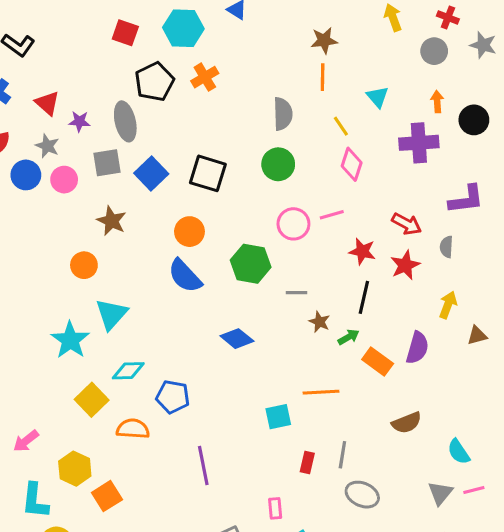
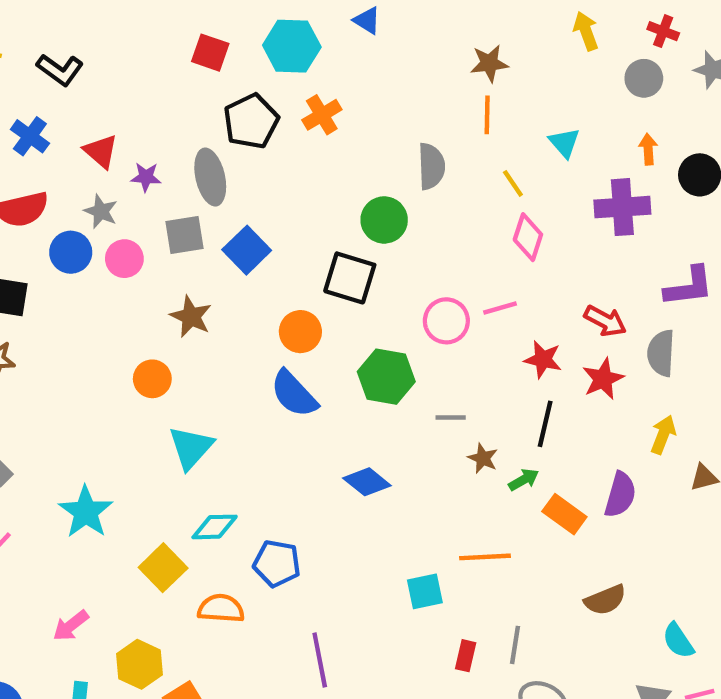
green circle: (278, 164) -> (384, 220), moved
black square: (208, 173) -> (350, 278), moved
gray semicircle: (446, 247) -> (661, 353), size x1.5
cyan star: (70, 340) -> (86, 512), moved

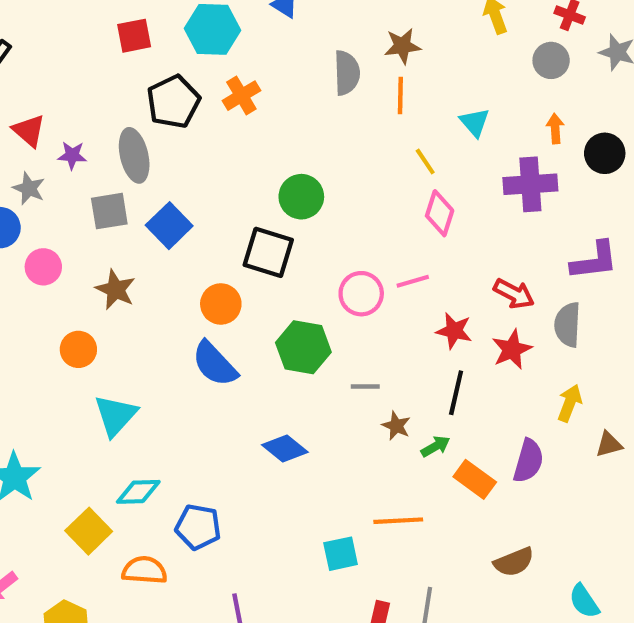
red square: (210, 53) -> (134, 36), turned -30
gray semicircle: (431, 166) -> (347, 73), moved
pink circle: (124, 259) -> (43, 267), moved

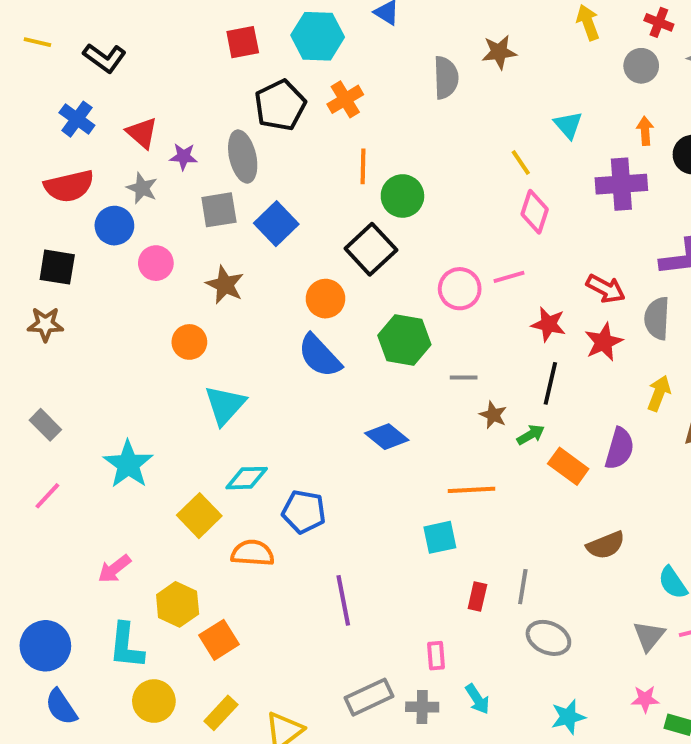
orange line: (400, 96) -> (363, 166), moved
black square: (268, 252) -> (371, 249), turned 30
orange line: (398, 521) -> (472, 490), moved

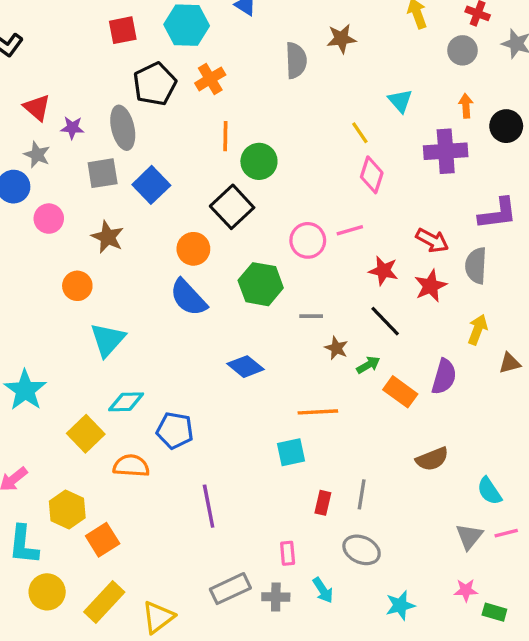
black line: (550, 383) -> (385, 321), turned -57
gray ellipse: (548, 638) -> (362, 550), moved
yellow rectangle: (221, 713) -> (104, 602), size x1.4

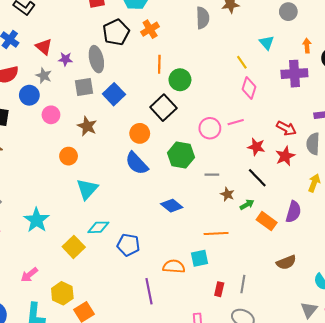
gray circle: (462, 50) -> (288, 12), moved
orange semicircle: (131, 466) -> (174, 266), moved

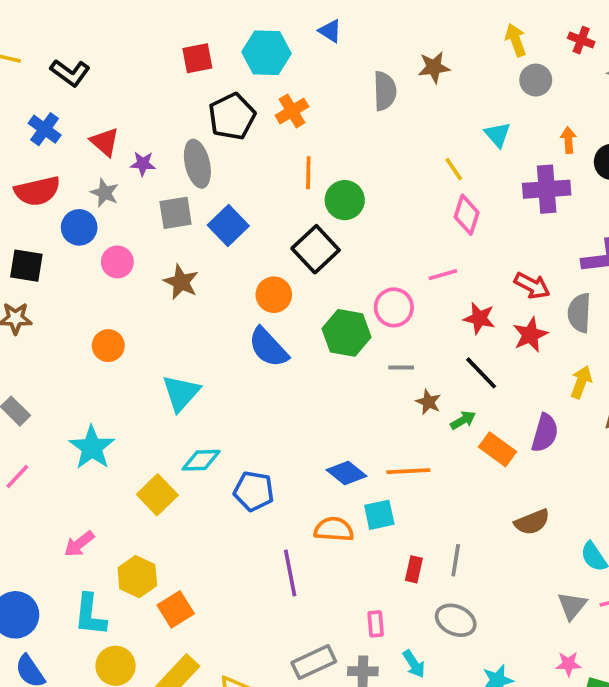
pink circle: (210, 128) -> (394, 307), moved
orange circle: (69, 156) -> (108, 346), moved
blue diamond: (172, 206) -> (347, 473), moved

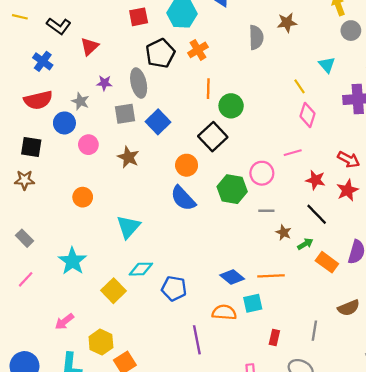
red triangle: (105, 142) -> (90, 46), moved, turned 36
gray line: (456, 560) -> (314, 331), moved

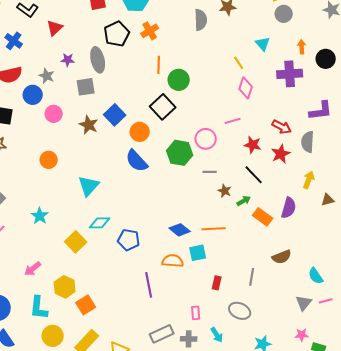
blue square: (158, 122) -> (115, 115), moved
cyan star: (72, 261) -> (40, 216), size x0.7

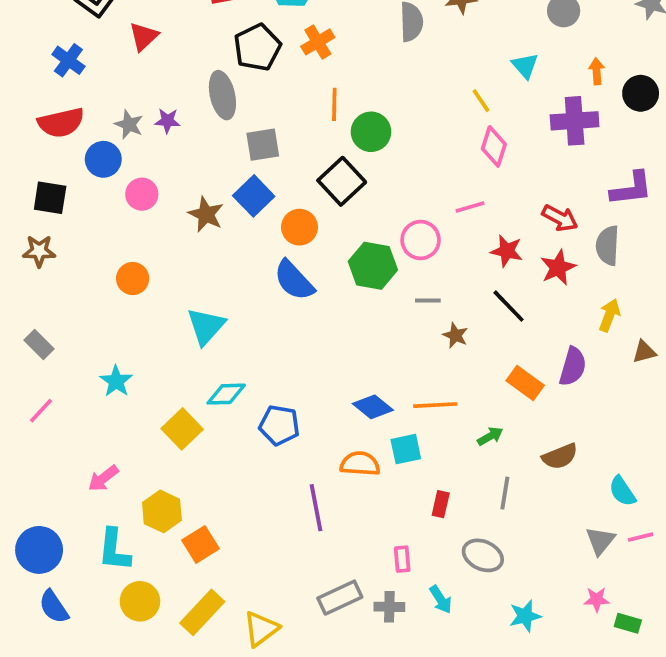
purple star: (68, 60) -> (167, 121), moved
gray square: (86, 87) -> (263, 145), moved
green arrow: (244, 201) -> (490, 436), moved

